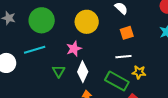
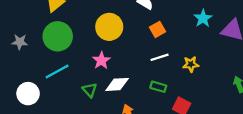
white diamond: (83, 72) -> (117, 84), turned 75
yellow star: (139, 72) -> (191, 64), moved
green rectangle: (117, 81) -> (158, 87), size x0.6

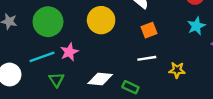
pink star: (101, 61) -> (69, 52), moved
green rectangle: (158, 87) -> (130, 87), moved
green triangle: (90, 90) -> (56, 80), moved

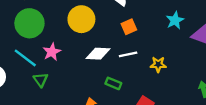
cyan line: (42, 57) -> (25, 58), turned 60
white diamond: (100, 79) -> (98, 54), moved

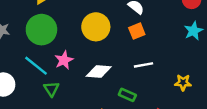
orange square: (129, 27) -> (137, 31), moved
white diamond: (98, 54) -> (99, 72), moved
yellow star: (158, 64) -> (183, 83), moved

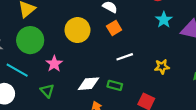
cyan line: (36, 66) -> (17, 70), moved
white diamond: (99, 72) -> (88, 84), moved

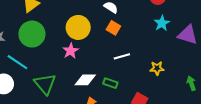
orange square: (114, 28) -> (113, 28), turned -32
pink star: (54, 64) -> (71, 51), moved
green triangle: (47, 91) -> (45, 84), size x1.6

